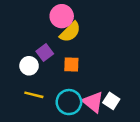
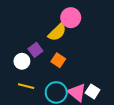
pink circle: (62, 16) -> (71, 18), moved
orange square: (71, 65) -> (58, 60), turned 32

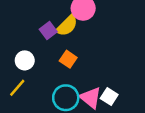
purple square: (35, 50) -> (48, 31), moved
yellow line: (26, 86) -> (17, 88), moved, turned -63

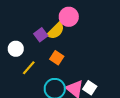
white circle: (25, 60) -> (16, 49), moved
yellow line: (17, 88) -> (29, 68), moved

